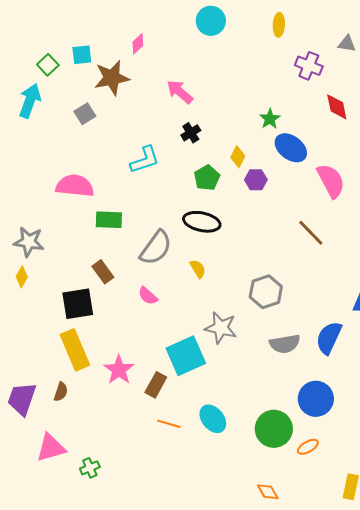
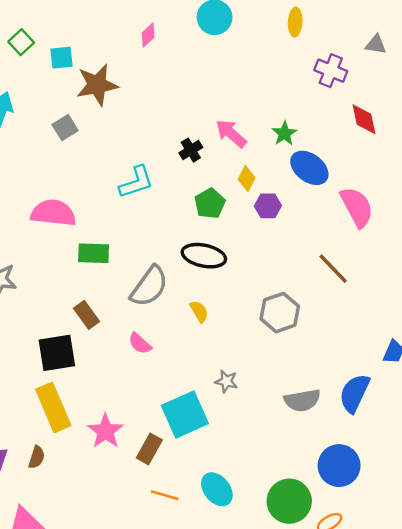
pink diamond: (138, 44) -> (148, 35), moved
green square: (48, 65) -> (21, 42), moved
pink arrow: (180, 92) -> (231, 133), moved
gray hexagon: (266, 292) -> (280, 313), moved
gray star: (221, 328) -> (226, 381), size x0.6

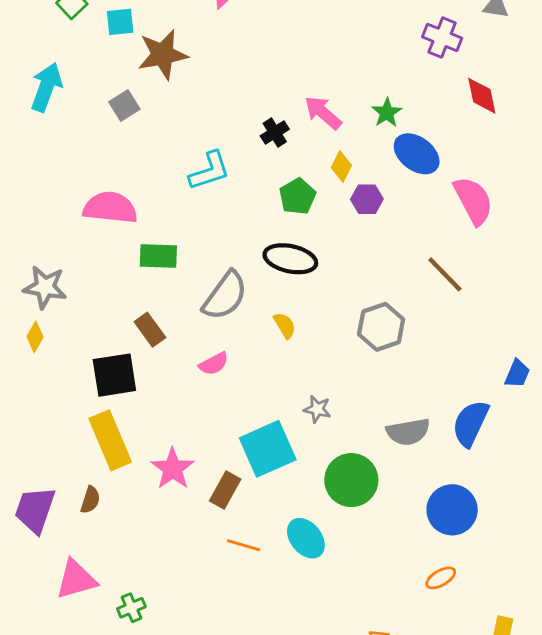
pink semicircle: (140, 343) -> (214, 364), turned -70
green circle: (289, 501) -> (351, 480), moved

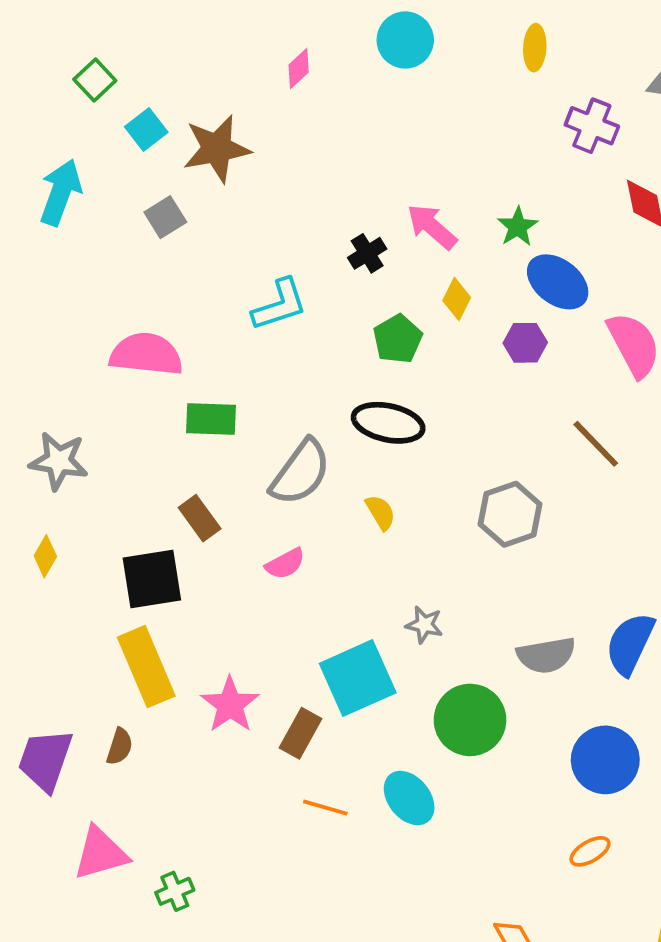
cyan square: (120, 22) -> (146, 130), moved, turned -32
purple hexagon: (367, 199) -> (525, 343), moved
yellow diamond: (35, 337) -> (45, 556), moved

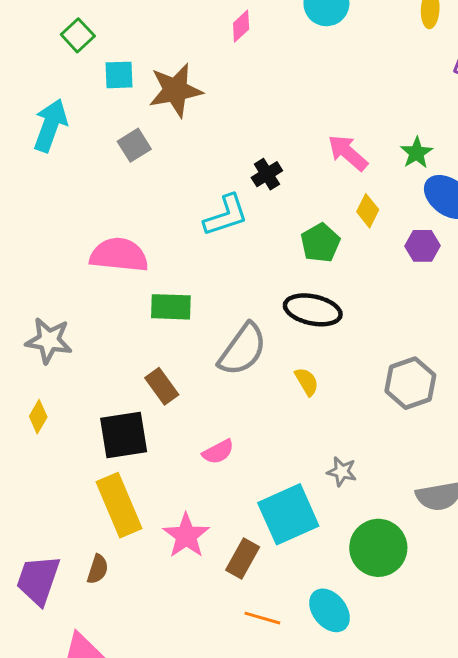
cyan square: (146, 130) -> (119, 75), turned 36
black cross: (367, 253) -> (267, 174), moved
pink semicircle: (285, 564) -> (218, 452), moved

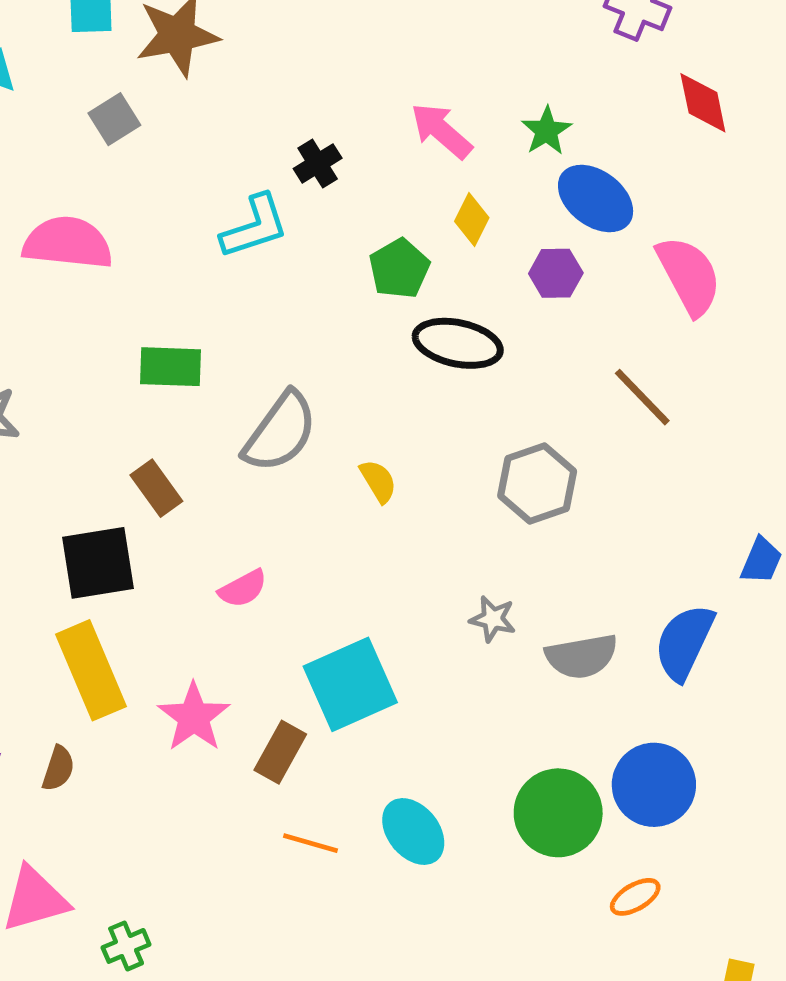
pink semicircle: (119, 255) -> (68, 243), moved
black ellipse: (313, 310) -> (458, 343), moved
gray star: (342, 472) -> (493, 619), moved
green circle: (378, 548) -> (558, 813), moved

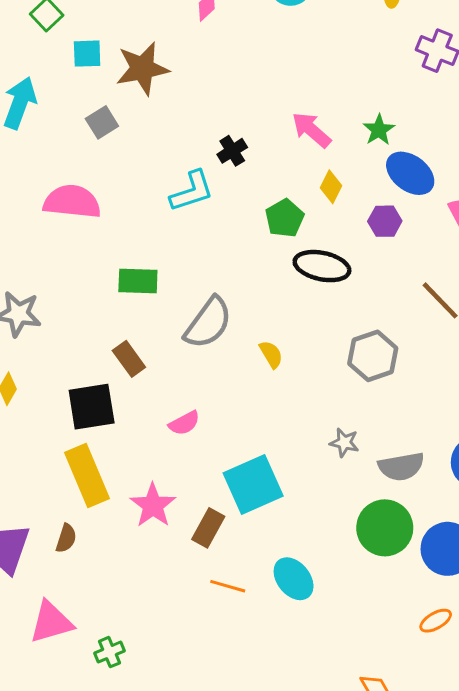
green circle: (558, 813) -> (385, 528), moved

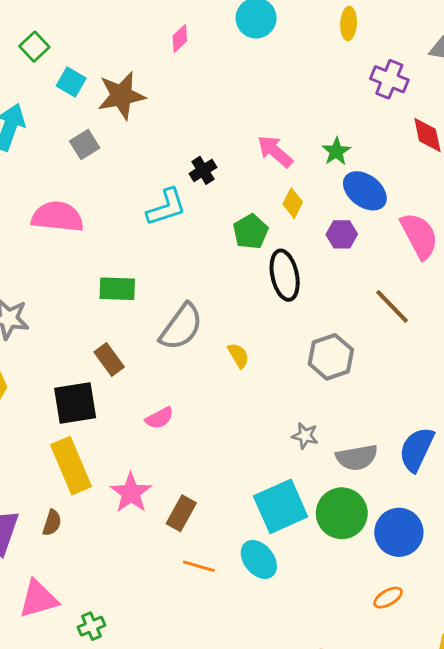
cyan square: (87, 54) -> (71, 82), turned 32
black ellipse: (322, 266) -> (285, 275), turned 66
cyan square: (253, 484) -> (281, 506), moved

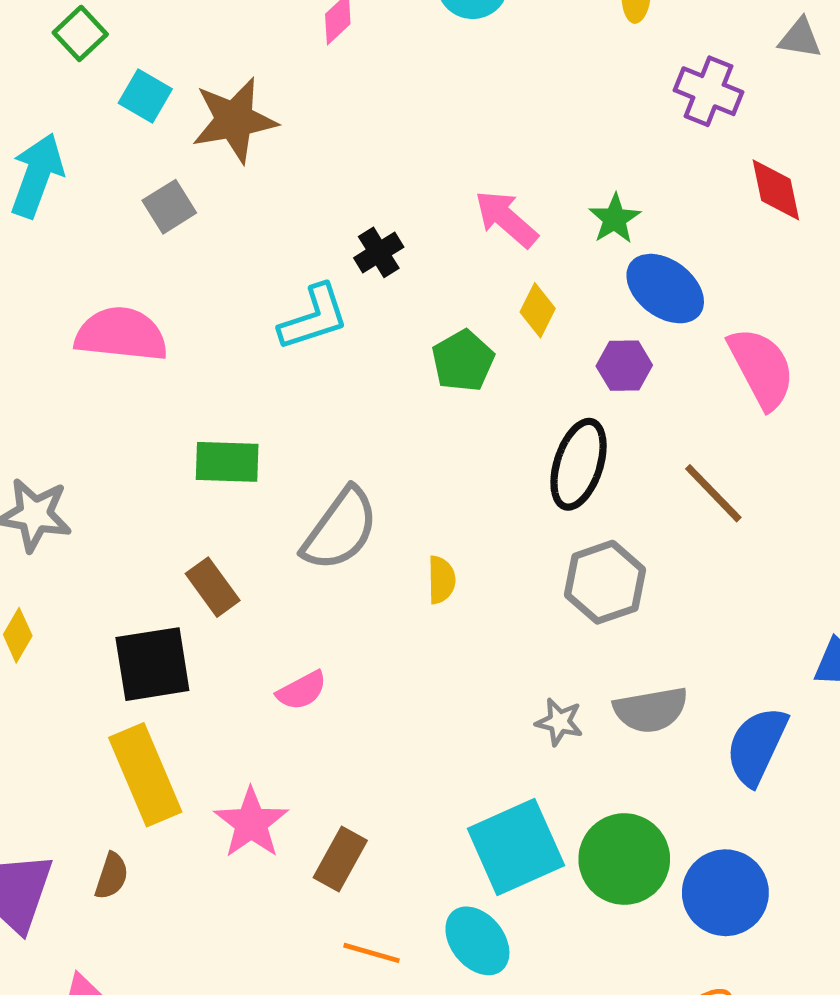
black ellipse: (285, 275) -> (579, 464), moved, turned 30
yellow semicircle: (238, 355) -> (441, 580), turned 30
gray semicircle: (357, 457) -> (651, 710), moved

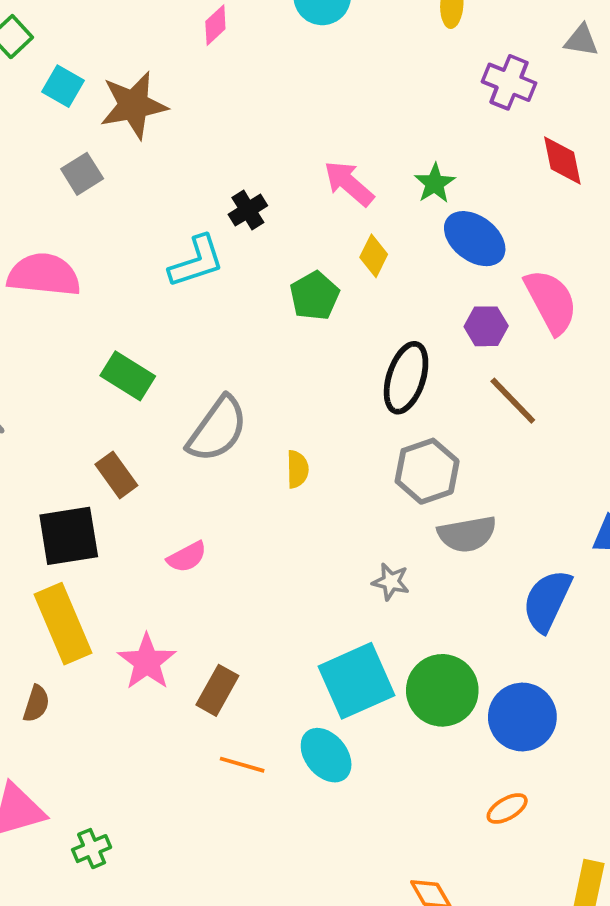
purple hexagon: (624, 366) -> (486, 326), moved
green rectangle: (227, 462) -> (128, 376), turned 30
gray semicircle: (651, 710) -> (467, 534), moved

